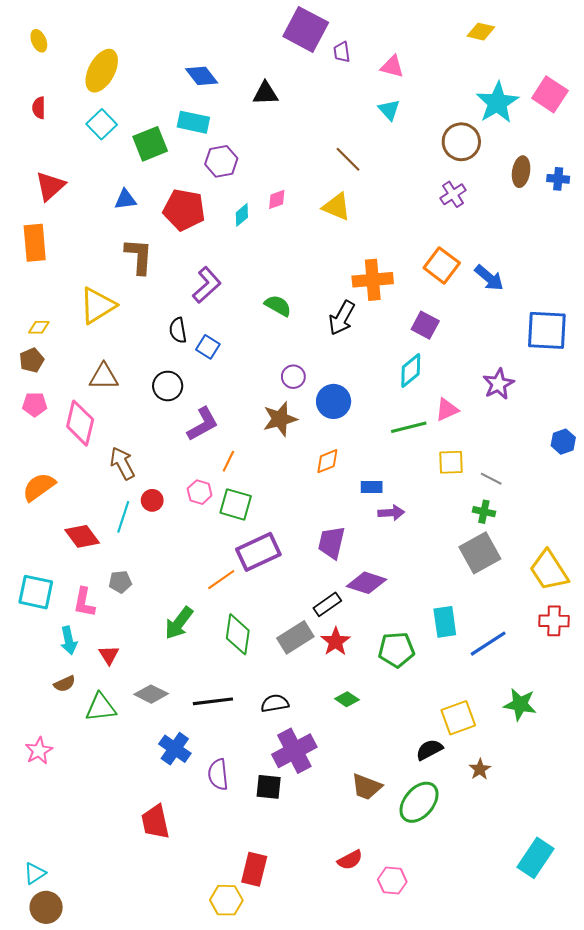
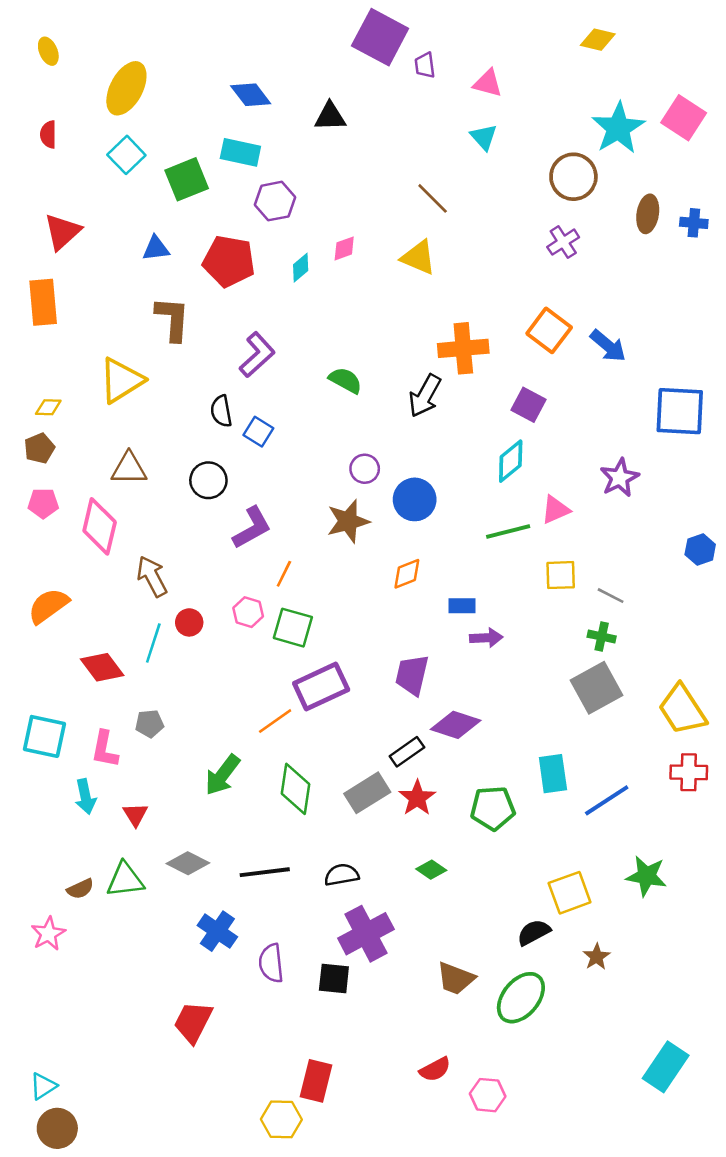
brown semicircle: (65, 684) -> (80, 889), moved
red trapezoid: (155, 822) -> (193, 1022), turned 39

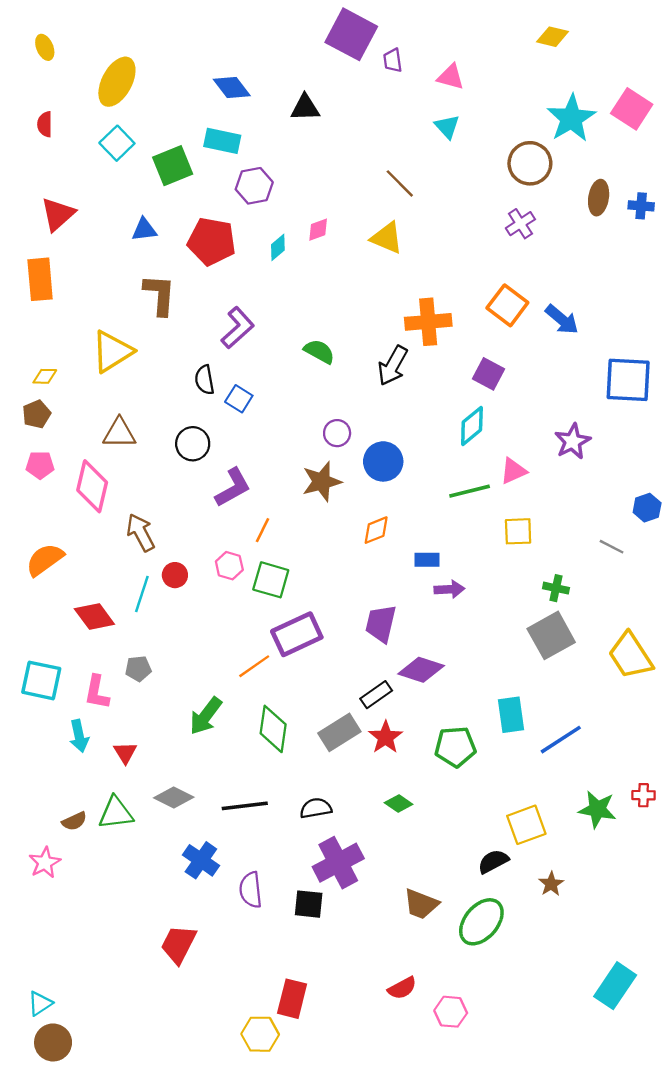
gray line: (611, 596) -> (612, 547), moved
red cross: (689, 772) -> (644, 795), moved, size x0.7

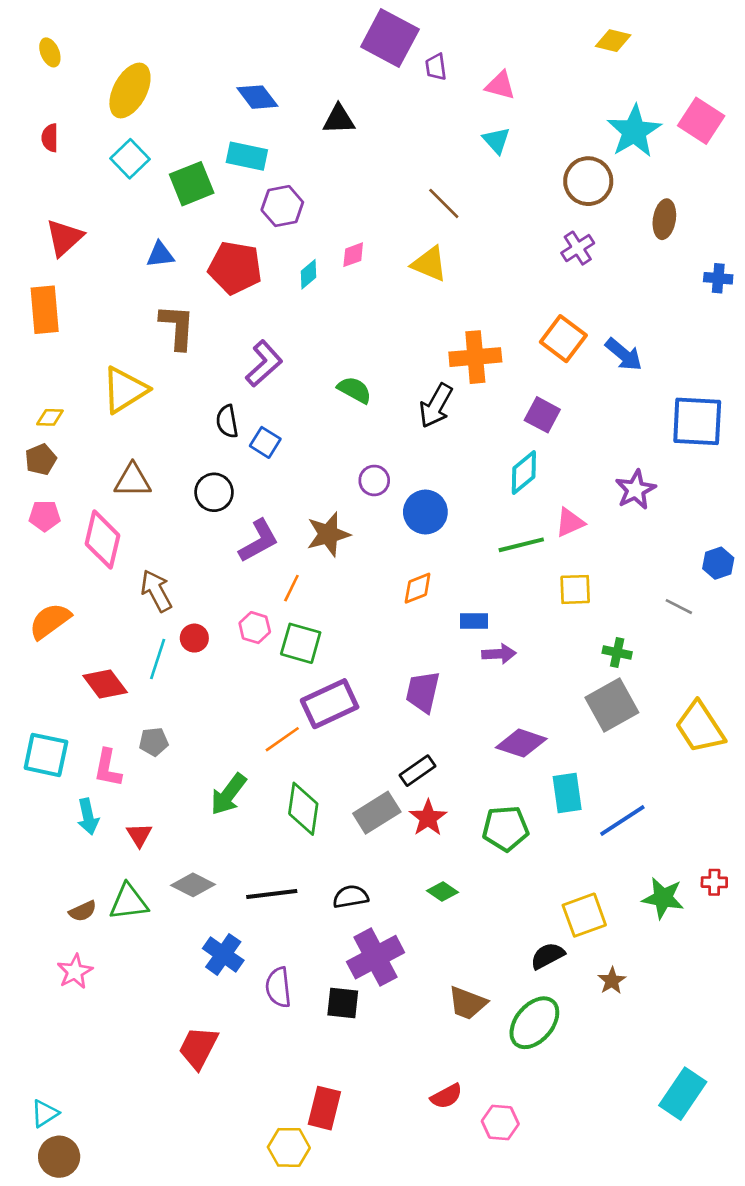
blue cross: (641, 206) -> (718, 278), moved
brown star: (322, 482) -> (328, 534), moved
purple diamond: (421, 670) -> (521, 743), moved
pink star: (45, 863) -> (75, 972), moved

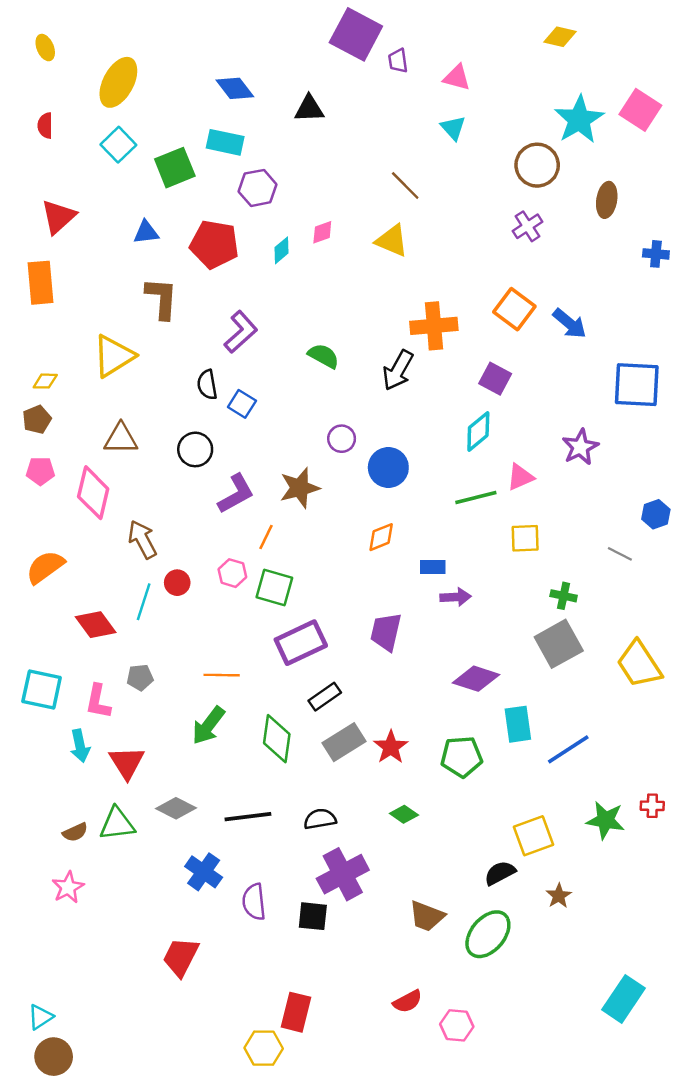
orange line: (282, 739) -> (222, 675), moved, turned 36
black rectangle: (418, 771) -> (325, 697), moved
red triangle: (139, 835) -> (127, 763), size x1.5

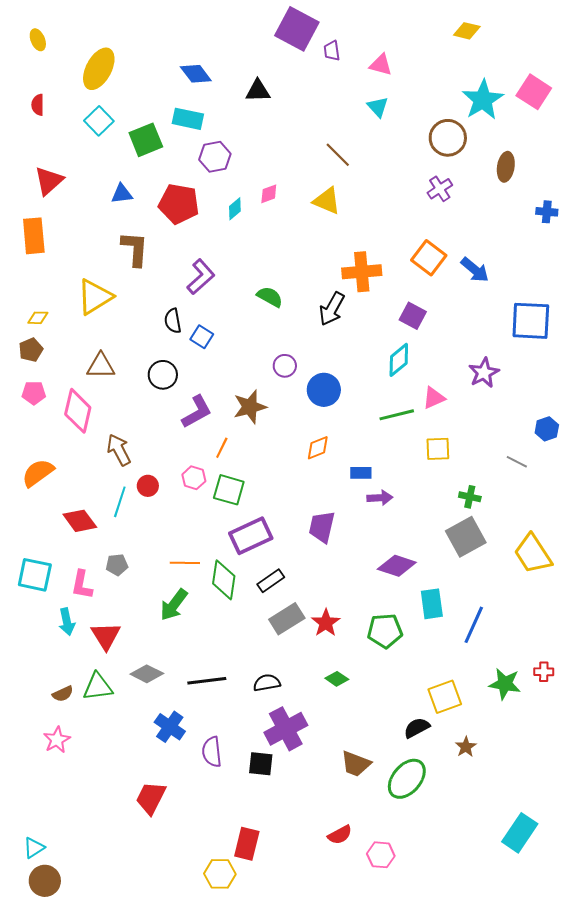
green diamond: (277, 739) -> (224, 580), moved
blue line: (568, 749) -> (474, 625), turned -33

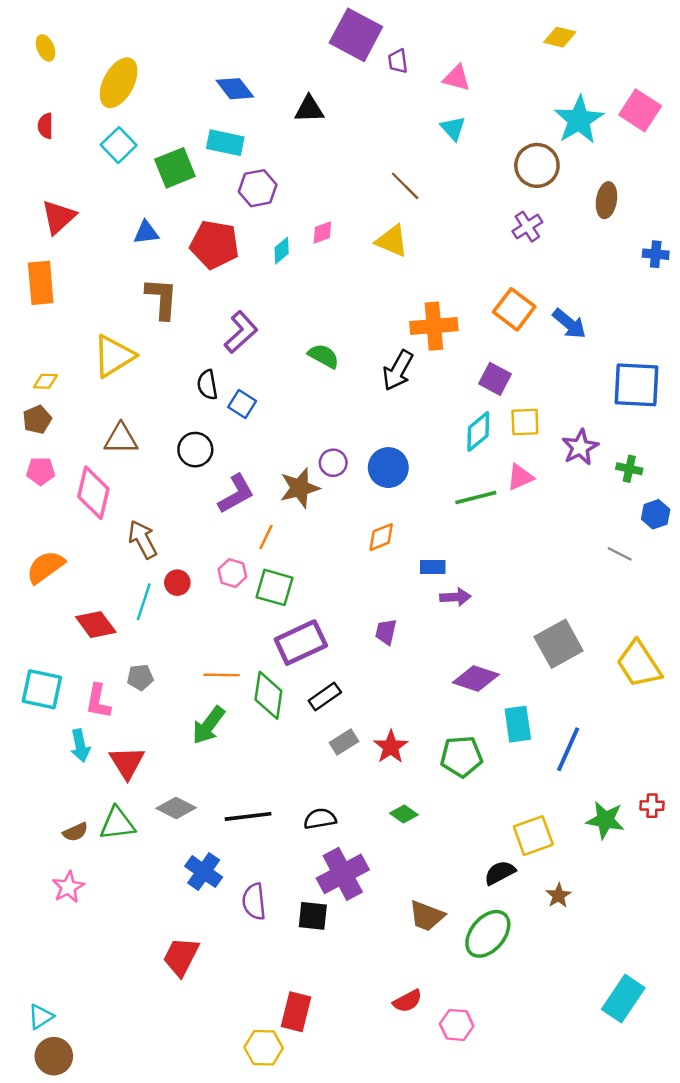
purple circle: (285, 366) -> (333, 463), moved
yellow square: (438, 449) -> (525, 422), moved
green cross: (470, 497) -> (629, 469), moved
purple trapezoid: (322, 527) -> (386, 632), size x0.7
gray rectangle: (287, 619) -> (344, 742), size x0.7

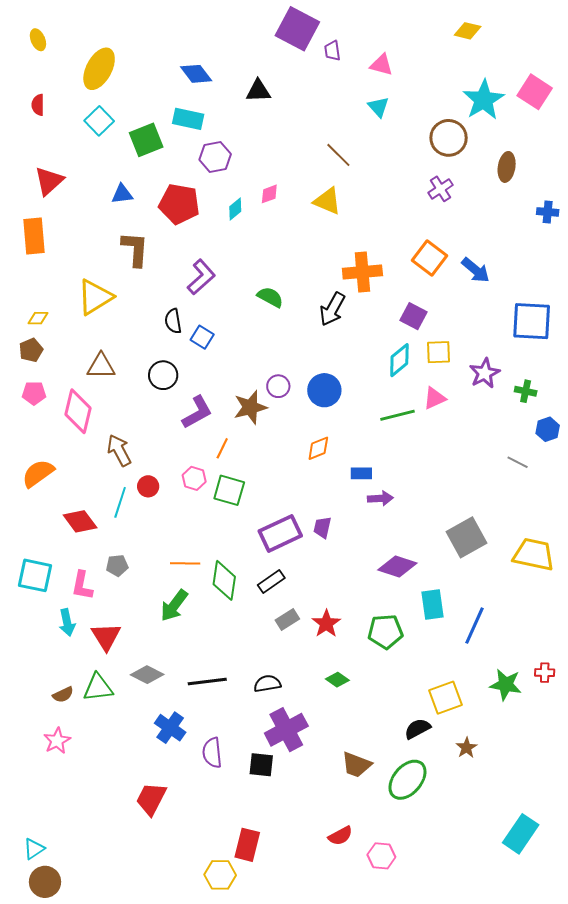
purple rectangle: (301, 643) -> (280, 533), moved
yellow trapezoid: (639, 664) -> (534, 554), turned 135

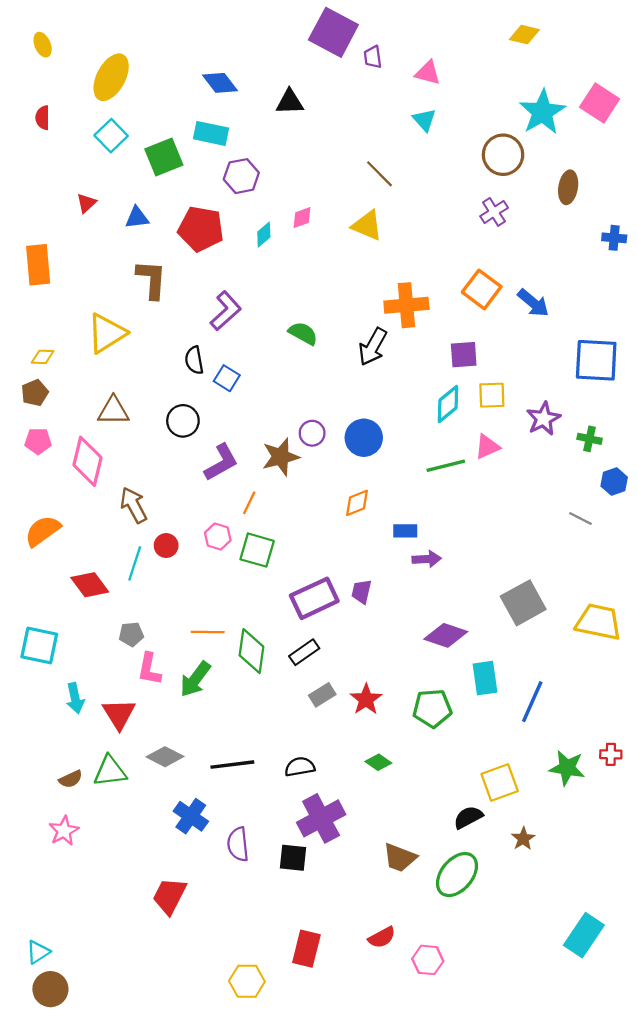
red triangle: (49, 181) -> (86, 203), moved, size x0.6
purple square: (413, 316) -> (464, 355), turned -32
pink L-shape: (82, 585) -> (149, 669), moved
red rectangle: (247, 845) -> (306, 949), moved

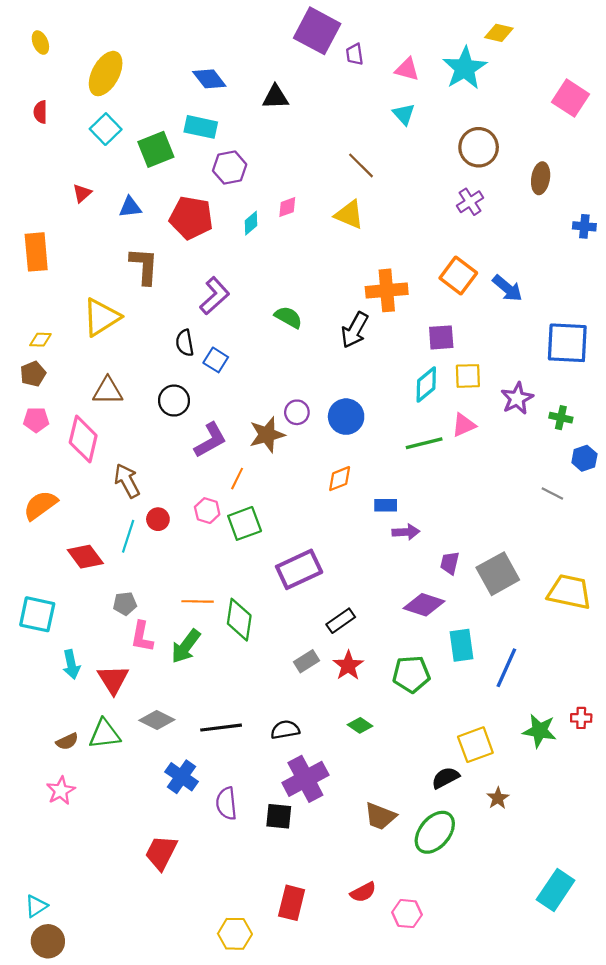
cyan star: (542, 112) -> (465, 68), moved
green square: (257, 550) -> (245, 523), turned -36
purple trapezoid: (362, 592) -> (450, 563), moved
black rectangle: (304, 652) -> (341, 621), moved

